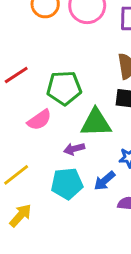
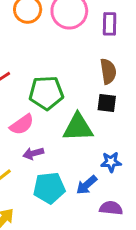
purple arrow: (74, 149) -> (33, 153), moved

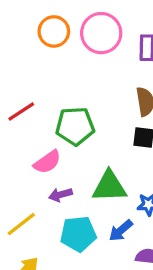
green triangle: (78, 127) -> (109, 186), moved

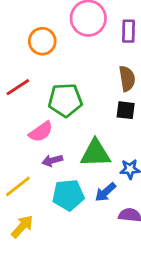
orange circle: (54, 31) -> (42, 41), moved

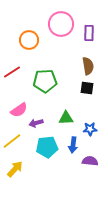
pink semicircle: (41, 132) -> (19, 110), moved
green triangle: (95, 153) -> (66, 118), size x0.7
blue arrow: (106, 192) -> (73, 145), turned -42

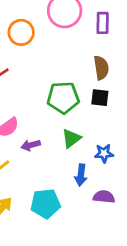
green pentagon: (45, 81) -> (63, 98), moved
green triangle: (66, 118) -> (71, 138), turned -35
cyan pentagon: (47, 147) -> (46, 204), moved

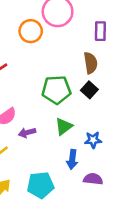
purple rectangle: (103, 23) -> (100, 31), moved
orange circle: (21, 32) -> (31, 31), moved
black square: (100, 98) -> (89, 90), turned 35

